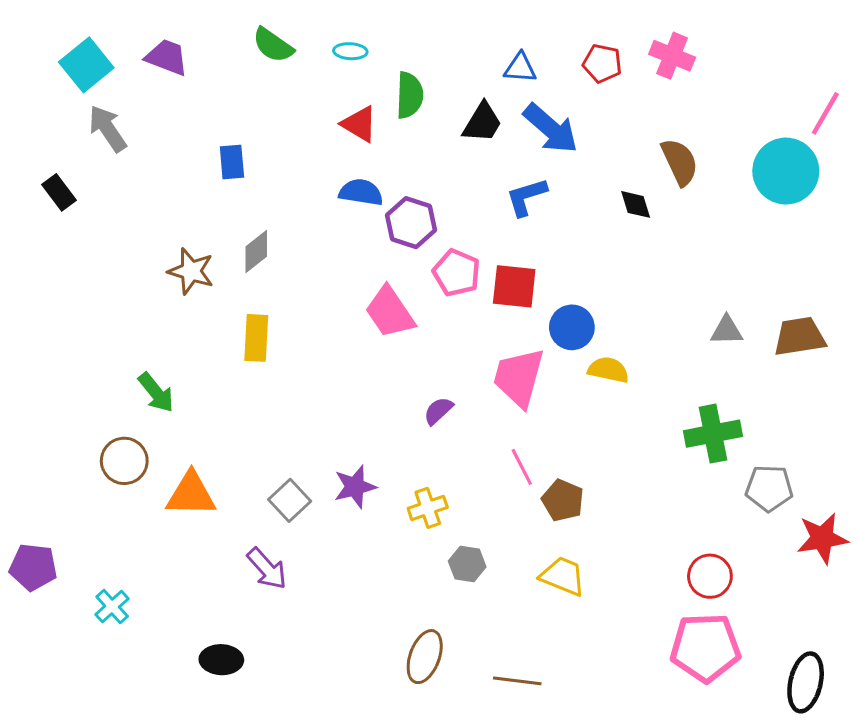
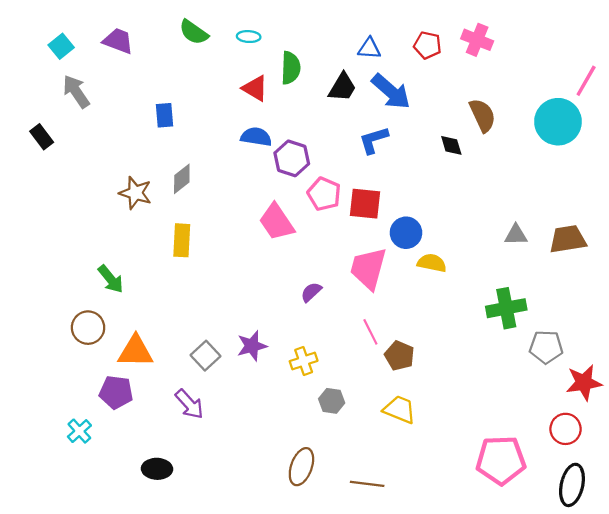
cyan square: (86, 65) -> (61, 46), size x0.7
purple pentagon: (33, 567) -> (116, 392), moved
red circle: (710, 576) -> (566, 429), moved

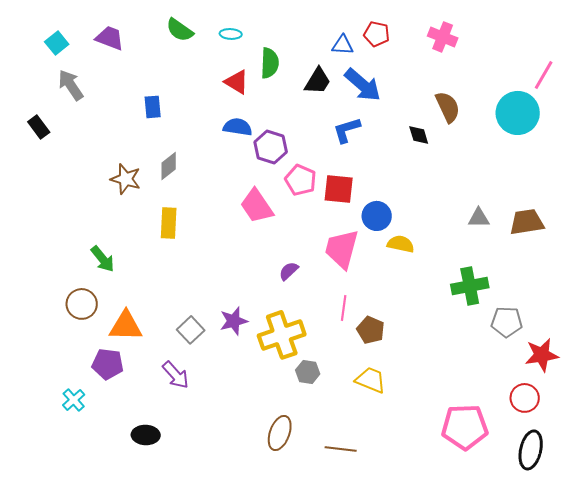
red pentagon: (428, 45) -> (377, 34), moved
pink line: (370, 332) -> (344, 308), turned 35
yellow cross: (304, 361) -> (282, 335), size x1.8

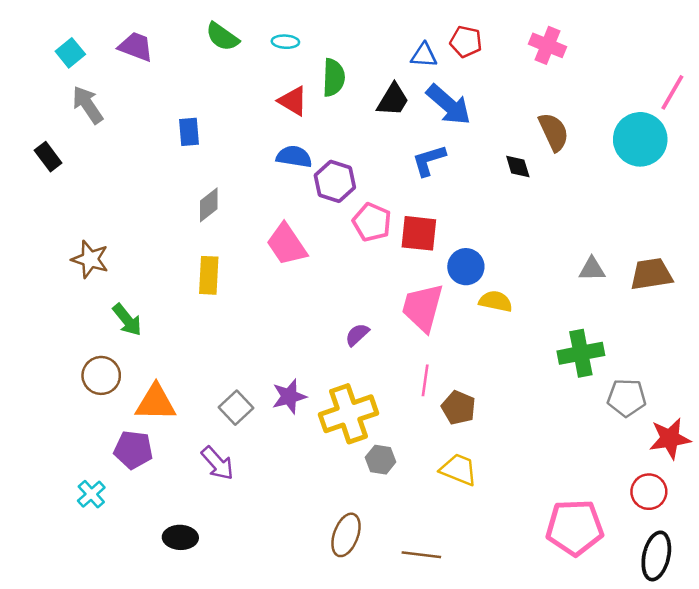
brown star: (126, 179) -> (90, 259), moved
pink trapezoid: (257, 206) -> (287, 244), moved

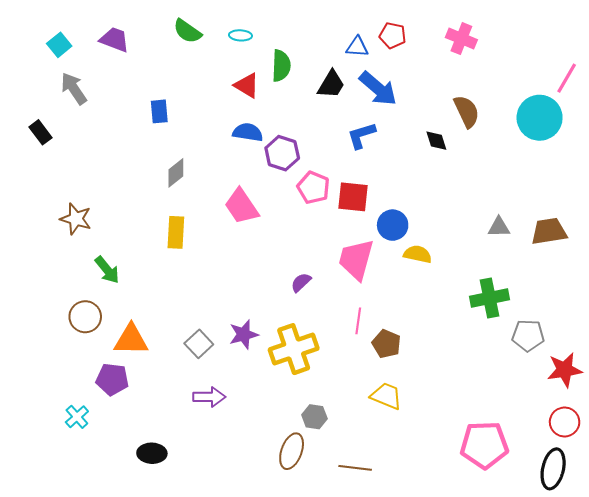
gray hexagon: (381, 460) -> (314, 417), moved
purple arrow: (217, 463) -> (209, 397), moved, turned -48
red circle: (649, 492) -> (565, 422), moved

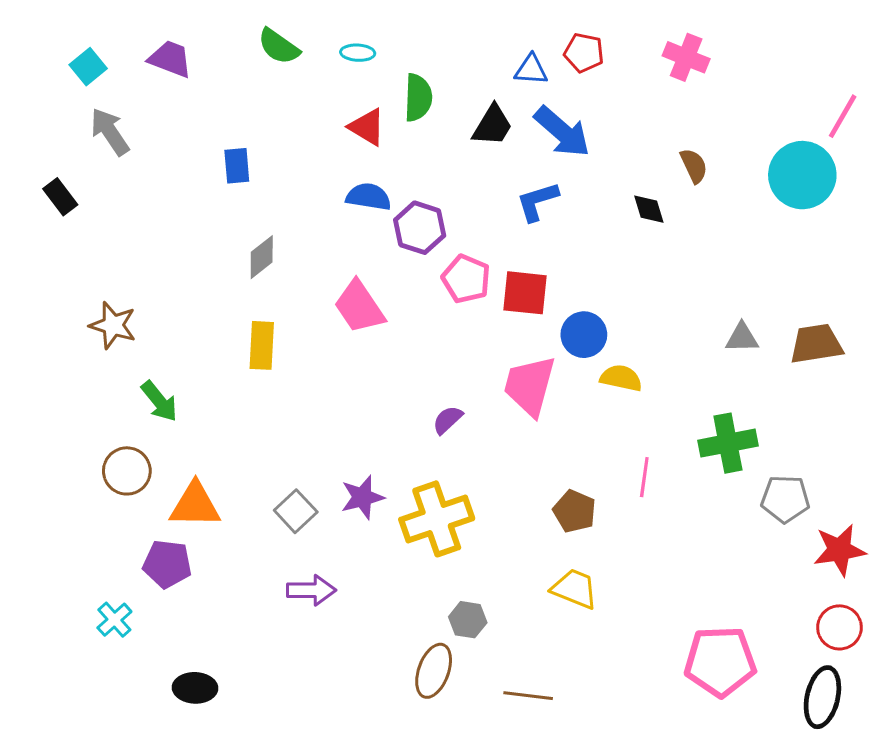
brown semicircle: (467, 111) -> (694, 166), size x0.7
pink line: (358, 321) -> (644, 477), moved
black ellipse: (152, 453) -> (195, 688), moved

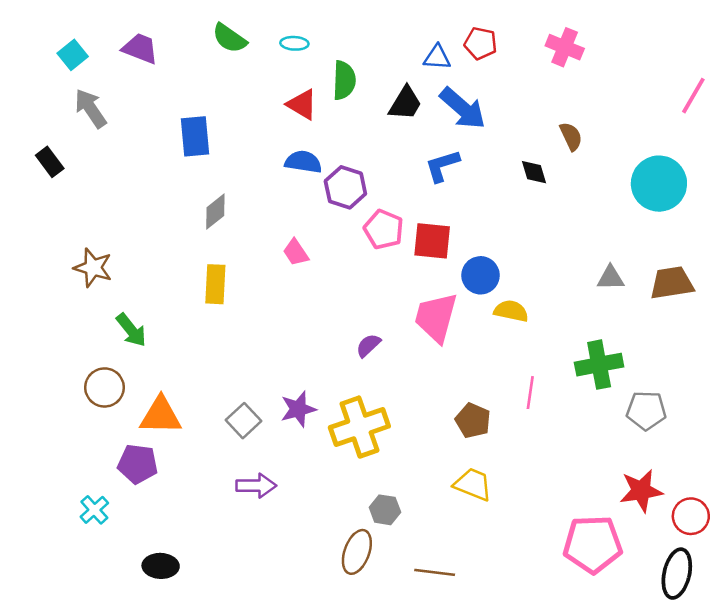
blue rectangle: (237, 166) -> (195, 136), size x1.4
cyan circle: (802, 175) -> (659, 184), moved
pink trapezoid: (359, 307) -> (296, 252), size x0.6
red star: (839, 550) -> (641, 491), moved

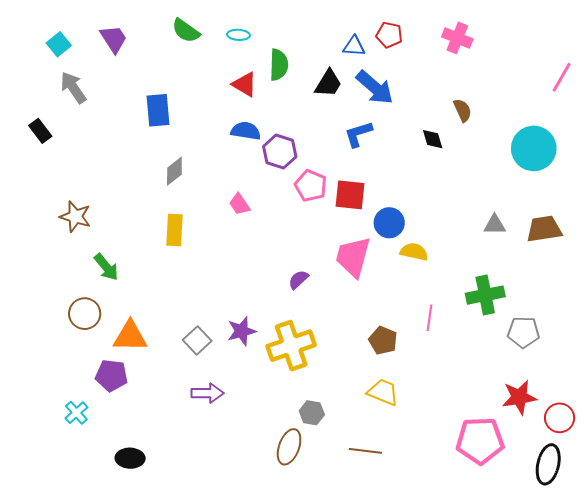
purple trapezoid: (140, 48) -> (114, 39), turned 36
brown line: (435, 572) -> (365, 451), moved

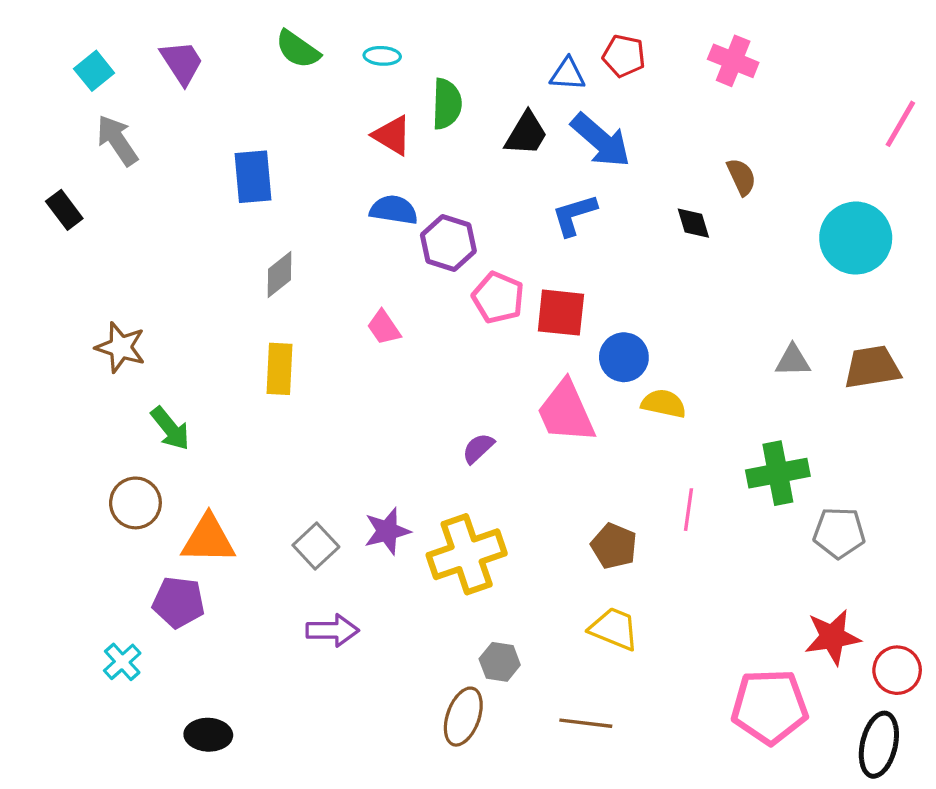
pink trapezoid: (353, 257) -> (566, 412), turned -39

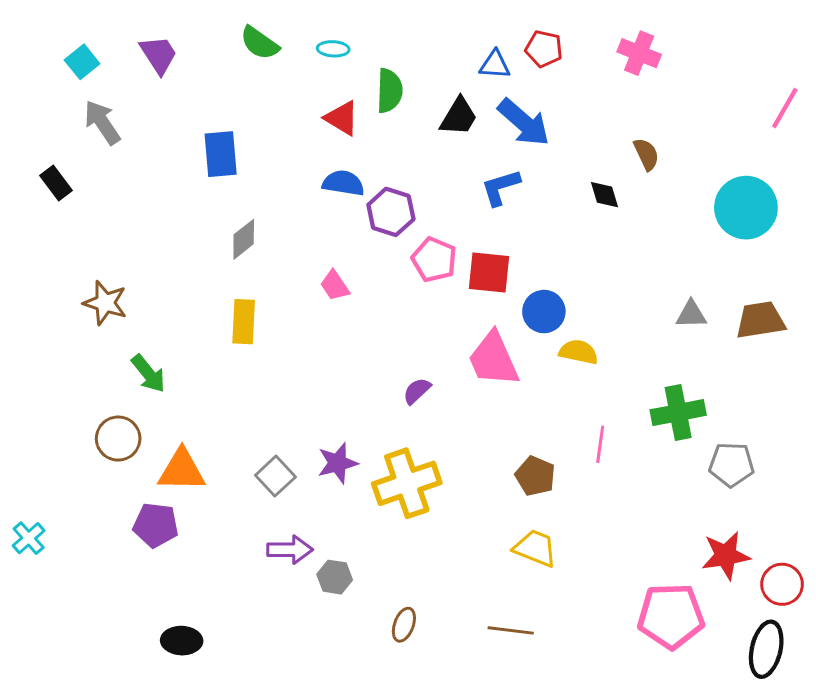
cyan cross: (122, 662) -> (29, 538), moved
gray hexagon: (500, 662) -> (335, 577), moved
brown ellipse: (463, 717) -> (404, 625), size x0.7

